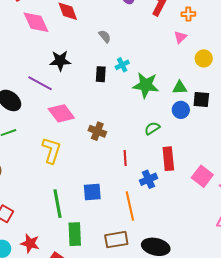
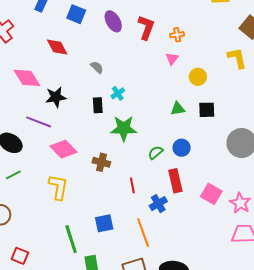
pink diamond: (36, 22) -> (27, 78), moved
green star: (146, 85) -> (124, 128), moved
black square: (201, 99) -> (207, 110), moved
blue circle: (181, 110) -> (182, 148), moved

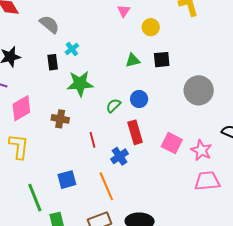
gray semicircle: (97, 67) -> (49, 24), size x1.5
pink diamond: (64, 149) -> (21, 108), turned -72

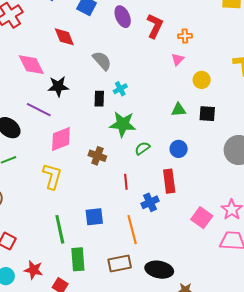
green semicircle: (113, 106) -> (142, 148), moved
pink square: (172, 143) -> (202, 218), moved

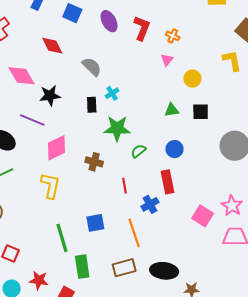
orange cross: (185, 36) -> (173, 36), turned 32

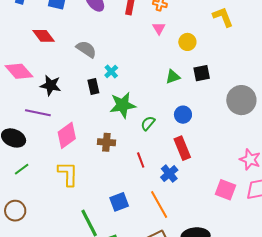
black star: (50, 96) -> (51, 85), turned 30
pink square: (203, 216) -> (226, 190), moved

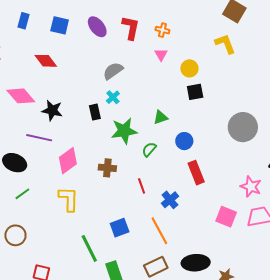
gray semicircle: (86, 49) -> (113, 71), moved, turned -70
black square: (202, 73) -> (195, 92), moved
green triangle: (173, 77) -> (160, 117), moved
red rectangle: (182, 148) -> (196, 173), moved

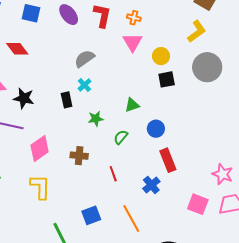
yellow L-shape: (225, 44) -> (197, 31), turned 75
pink triangle: (161, 55) -> (133, 42), size x1.5
gray circle: (243, 127) -> (207, 67), moved
green star: (124, 131) -> (96, 119), size x0.6
blue cross: (170, 200) -> (151, 185), moved

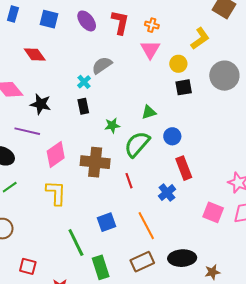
yellow L-shape: (197, 31) -> (200, 39), moved
cyan cross: (84, 85) -> (84, 82), moved
green semicircle: (121, 137) -> (137, 144), size x1.8
brown cross: (79, 156) -> (95, 162), size x1.6

